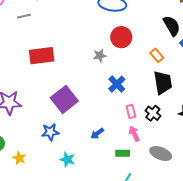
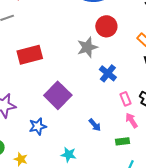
gray star: (100, 56) -> (87, 47), size x1.5
blue star: (50, 132) -> (38, 126), moved
blue arrow: (97, 133) -> (95, 125), turned -88

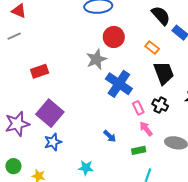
red rectangle: (30, 55) -> (40, 71), size x0.7
blue cross: (108, 73) -> (119, 84), size x1.5
purple square: (58, 95) -> (50, 113), moved

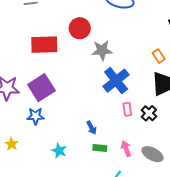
red circle: (114, 37) -> (80, 28), moved
red rectangle: (40, 71) -> (44, 45), size x1.5
pink arrow: (146, 129) -> (126, 149), moved
green rectangle: (139, 150) -> (100, 148), moved

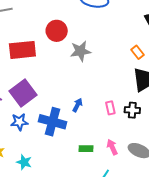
blue cross: (116, 81) -> (53, 122), moved, turned -32
black cross: (149, 113) -> (132, 110), turned -35
blue arrow: (91, 128) -> (77, 105), moved, turned -120
cyan star: (59, 151) -> (24, 162), moved

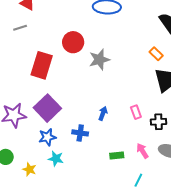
red rectangle: (22, 50) -> (42, 65), turned -60
black cross: (132, 110) -> (159, 122), moved
blue cross: (53, 122) -> (80, 133), size x0.6
cyan star: (24, 162) -> (56, 159), moved

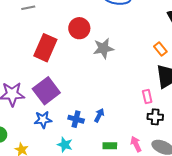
pink rectangle: (136, 112) -> (147, 97), moved
blue arrow: (103, 113) -> (99, 115), moved
cyan star: (56, 159) -> (65, 145), moved

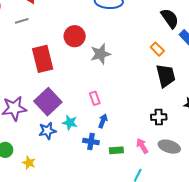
red rectangle: (45, 48) -> (43, 59), turned -32
pink rectangle: (147, 97) -> (95, 98), moved
blue cross: (76, 119) -> (91, 142), moved
cyan star: (65, 145) -> (70, 123), moved

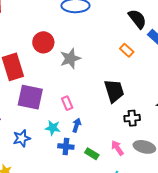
black trapezoid: (166, 76) -> (114, 91), moved
purple square: (48, 102) -> (30, 97), moved, turned -32
cyan star: (70, 123) -> (53, 128), moved
green rectangle: (116, 150) -> (92, 154), turned 40

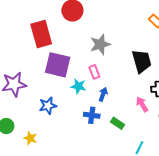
gray star: (70, 59) -> (100, 44), moved
cyan star: (53, 128) -> (78, 86), moved
pink arrow: (117, 148) -> (142, 104), moved

